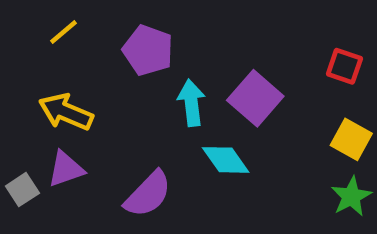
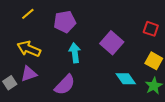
purple pentagon: (148, 50) -> (65, 22), turned -30
cyan arrow: (191, 103) -> (75, 53), moved
cyan diamond: (226, 160) -> (126, 79), moved

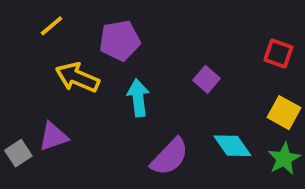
purple square: (112, 43) -> (207, 79), size x0.6
yellow arrow: (29, 49) -> (77, 77), moved
purple semicircle: (65, 85) -> (170, 157), moved

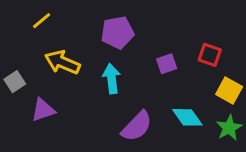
purple pentagon: (120, 41) -> (117, 33), moved
red square: (278, 54) -> (210, 55), moved
purple square: (207, 79) -> (167, 64), turned 30
gray square: (18, 153) -> (15, 82), moved

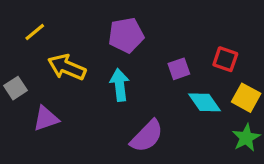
yellow line: (42, 21) -> (35, 32), moved
cyan diamond: (187, 117) -> (204, 102), moved

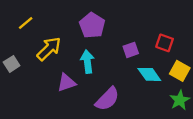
purple pentagon: (126, 35) -> (92, 25), turned -30
yellow arrow: (67, 67) -> (49, 49), turned 112
purple triangle: (46, 118) -> (66, 83), moved

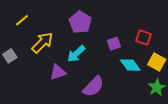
cyan arrow: (87, 62) -> (76, 54), turned -126

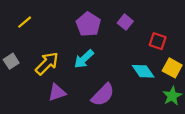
yellow arrow: (42, 43) -> (47, 63), moved
purple square: (114, 44) -> (125, 22), moved, turned -32
purple triangle: (58, 72) -> (57, 93), moved

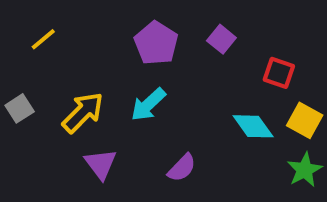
purple triangle: (57, 93) -> (101, 164), turned -48
purple semicircle: (103, 95) -> (182, 168), size x0.7

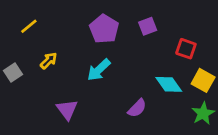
purple square: (221, 39) -> (148, 26), turned 30
yellow arrow: (83, 112) -> (49, 61), moved, size x0.6
purple semicircle: (182, 168) -> (137, 108), moved

